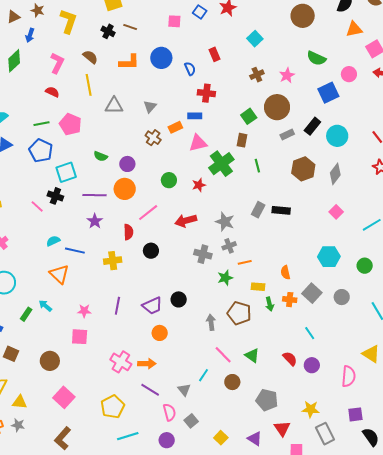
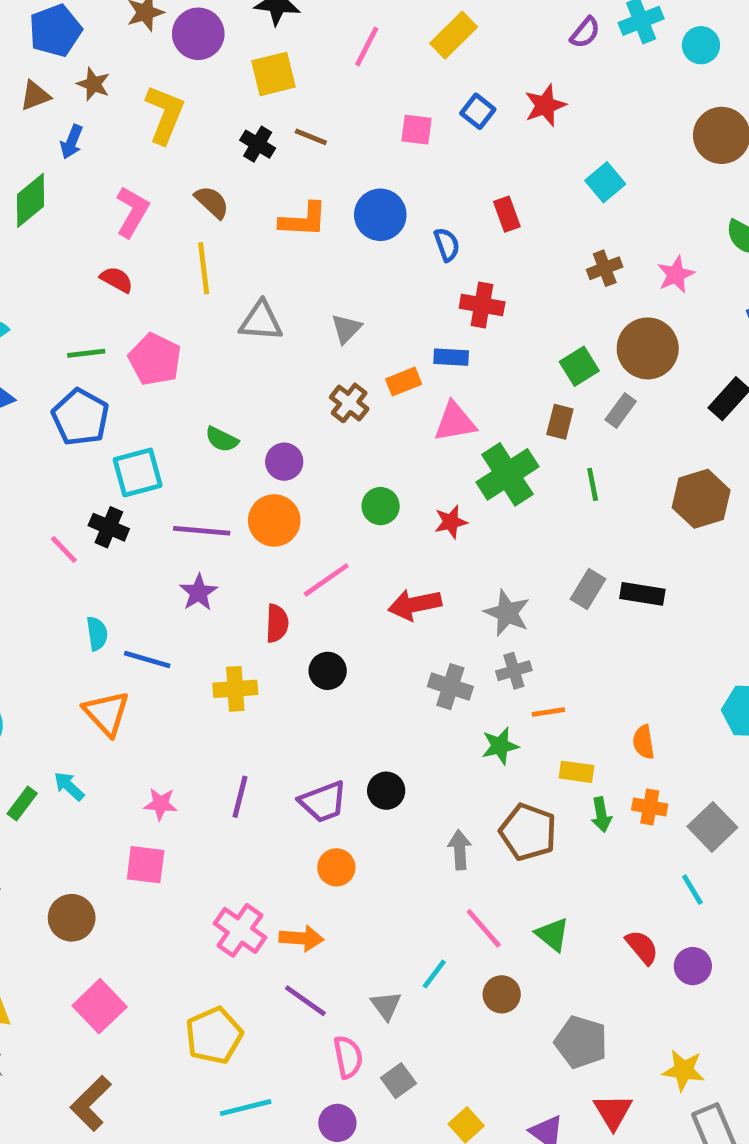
gray rectangle: (287, 134) -> (621, 410), moved, turned -32
cyan semicircle: (53, 241) -> (97, 634), turned 104
gray square: (312, 293) -> (712, 827), moved

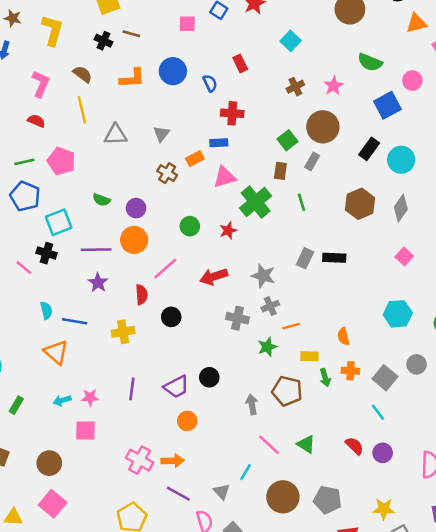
cyan arrow: (69, 786) -> (62, 400), moved, turned -54
brown circle: (502, 994) -> (283, 497), moved, size x1.6
pink square: (100, 1006) -> (53, 504), moved

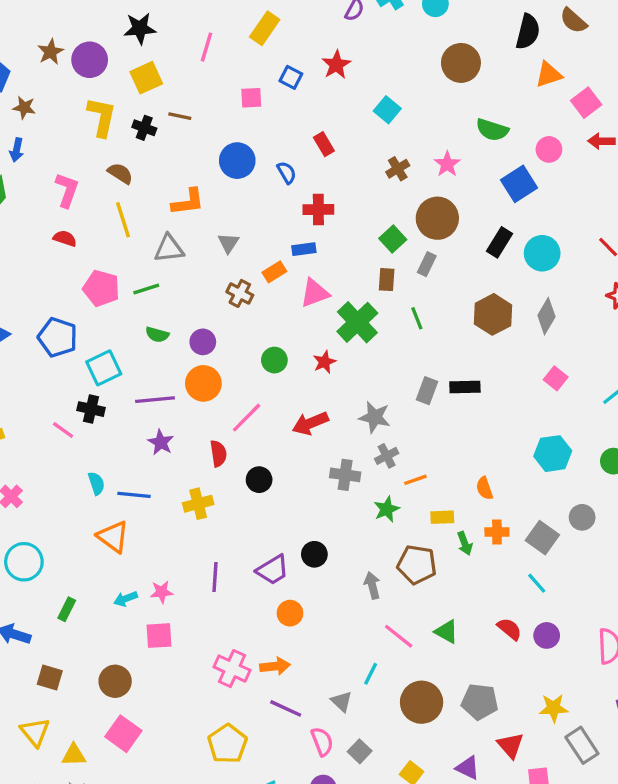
yellow L-shape: (52, 30) -> (102, 117), moved
orange L-shape: (132, 78) -> (188, 202), moved
green line: (24, 162) -> (146, 289), moved

